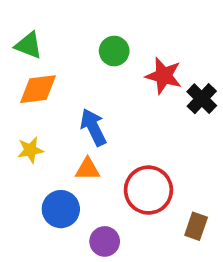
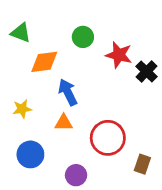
orange diamond: (38, 89) -> (44, 62), moved
blue circle: (61, 209) -> (30, 154), moved

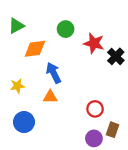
green triangle: (21, 33) -> (16, 26), turned -49
red circle: (108, 138) -> (95, 109), moved, size x0.6
purple circle: (76, 175) -> (94, 138), moved

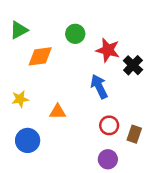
blue arrow: (54, 73) -> (99, 86), moved
brown rectangle: (113, 130) -> (134, 134), moved

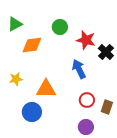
orange triangle: (58, 112) -> (46, 89), size x1.5
blue circle: (28, 140) -> (32, 112), moved

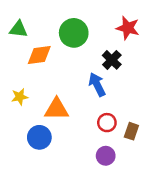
green triangle: (15, 24) -> (18, 29), turned 35
green circle: (60, 27) -> (74, 33), size x1.5
red star: (86, 40) -> (128, 28), moved
black cross: (106, 52) -> (112, 60), moved

